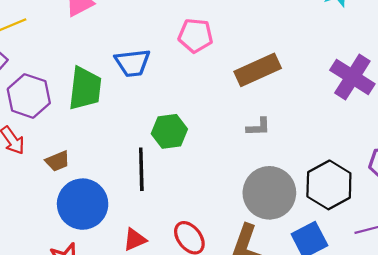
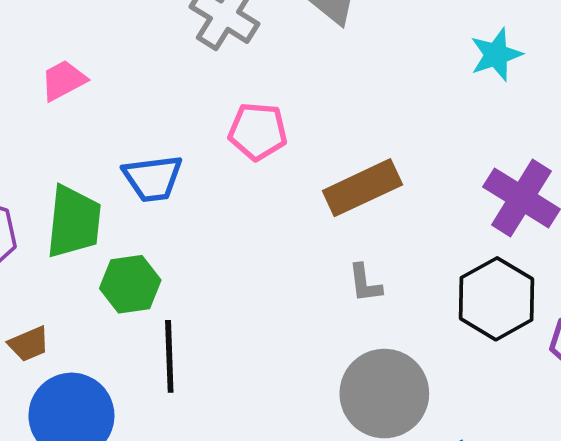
gray L-shape: (258, 127) -> (365, 283), turned 85
green hexagon: (169, 131) -> (130, 284), moved
black hexagon: (329, 185) -> (496, 299), moved

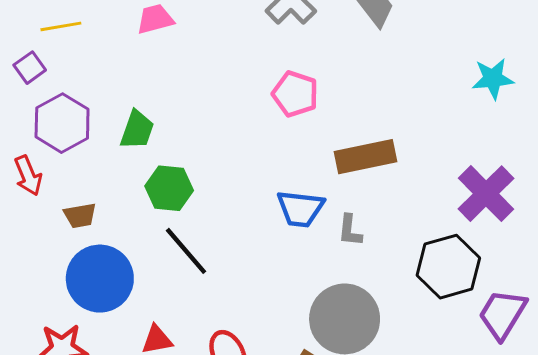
blue trapezoid: (153, 178) -> (300, 209), moved
green trapezoid: (74, 222) -> (137, 130), size x0.7
black line: (169, 356) -> (186, 251), turned -52

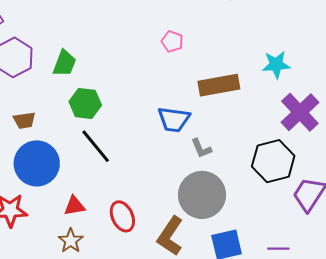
cyan star: (493, 79) -> (276, 65), moved
pink pentagon: (295, 94) -> (172, 42), size x0.7
gray L-shape: (350, 230) -> (201, 148), moved, turned -30

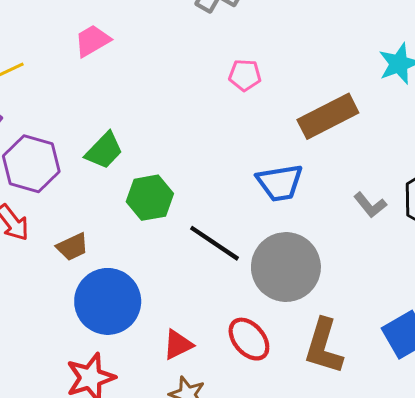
green trapezoid: (64, 63) -> (104, 151), turned 40
black line: (96, 146) -> (214, 243), moved
gray L-shape: (201, 148) -> (370, 205), moved
gray circle: (202, 195) -> (286, 267), moved

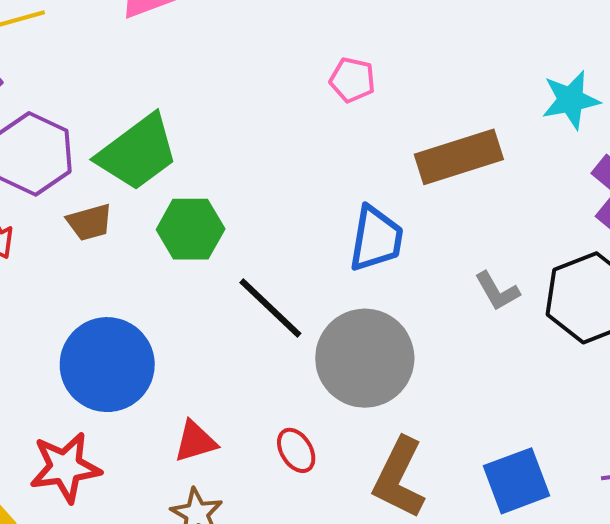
green trapezoid: (104, 151) -> (137, 153), size x1.5
blue trapezoid: (280, 183) -> (376, 239), turned -81
brown trapezoid: (72, 247) -> (90, 222), moved
red ellipse: (249, 339) -> (296, 450), size x0.7

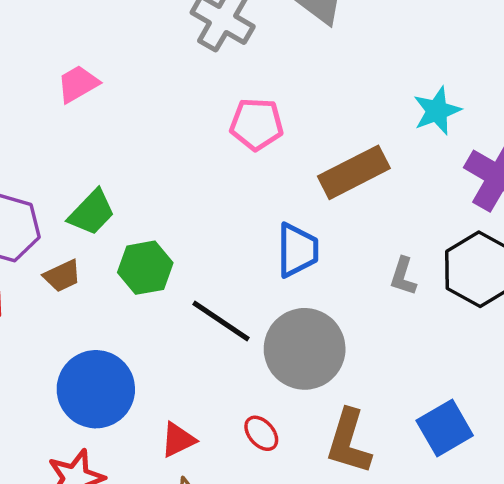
pink pentagon: (352, 80) -> (257, 124), size x1.4
green trapezoid: (137, 153) -> (92, 213), size x0.7
gray L-shape: (497, 291) -> (403, 276), turned 57

